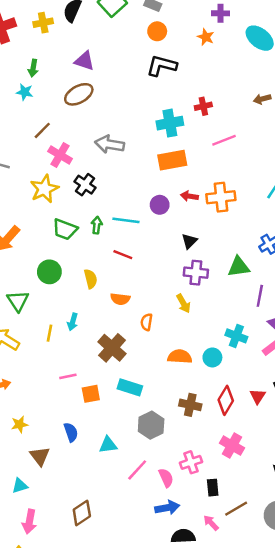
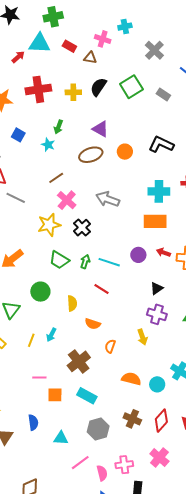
orange circle: (157, 31) -> (125, 152), moved

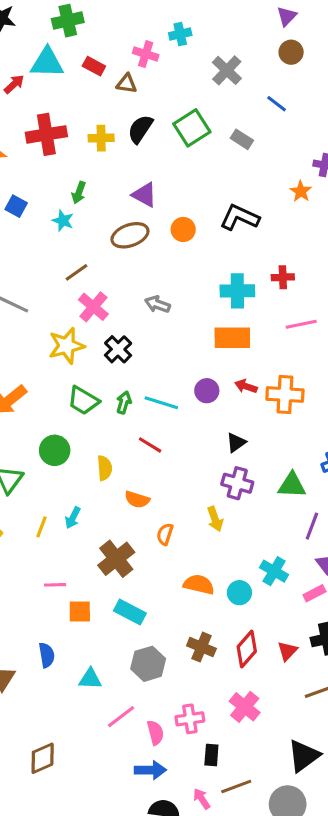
gray arrow: (108, 199) -> (158, 304), size x0.7

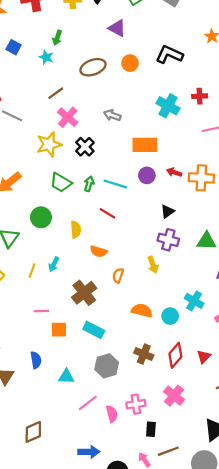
purple triangle: (144, 195) -> (117, 28), moved
cyan cross: (237, 291) -> (168, 106), turned 30
orange rectangle: (232, 338) -> (145, 145), moved
blue arrow: (150, 770) -> (89, 452), moved

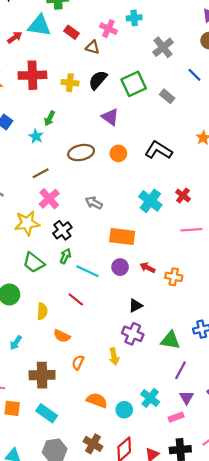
red cross: (200, 96) -> (183, 195), turned 32
orange cross: (201, 178) -> (174, 277), size x0.7
green arrow: (89, 184) -> (65, 256), moved
brown cross: (84, 293) -> (42, 375), turned 30

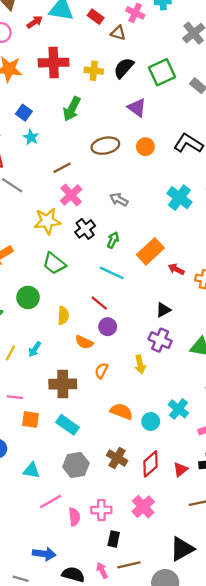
green arrow: (50, 118) -> (72, 109), size x1.5
cyan star: (36, 136) -> (31, 137), moved
orange rectangle: (122, 237) -> (150, 251), moved, turned -50
green arrow: (65, 256) -> (113, 240), moved
purple circle: (120, 267) -> (108, 327), moved

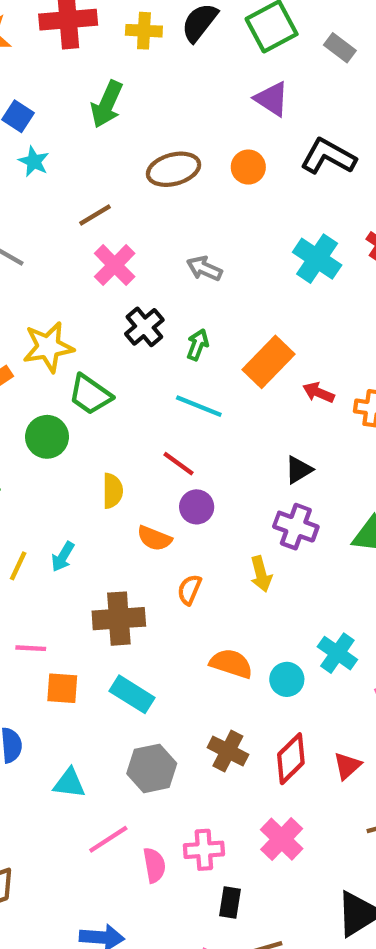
purple triangle: (137, 108) -> (272, 99), moved
yellow star: (47, 221) -> (48, 347), moved
green circle: (28, 297) -> (47, 437), moved

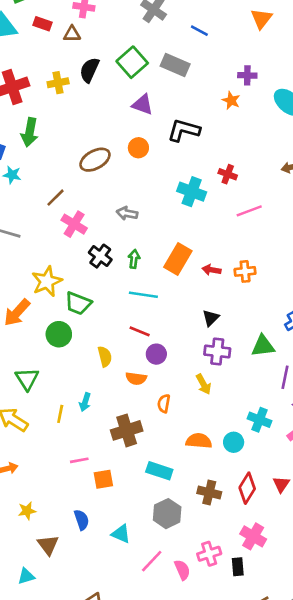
gray rectangle: (340, 48) -> (175, 65), size x1.5
green arrow: (107, 104) -> (30, 132), moved
cyan rectangle: (132, 694) -> (159, 471), moved
cyan triangle: (69, 783) -> (121, 534), turned 30
black rectangle: (230, 903) -> (238, 567), moved

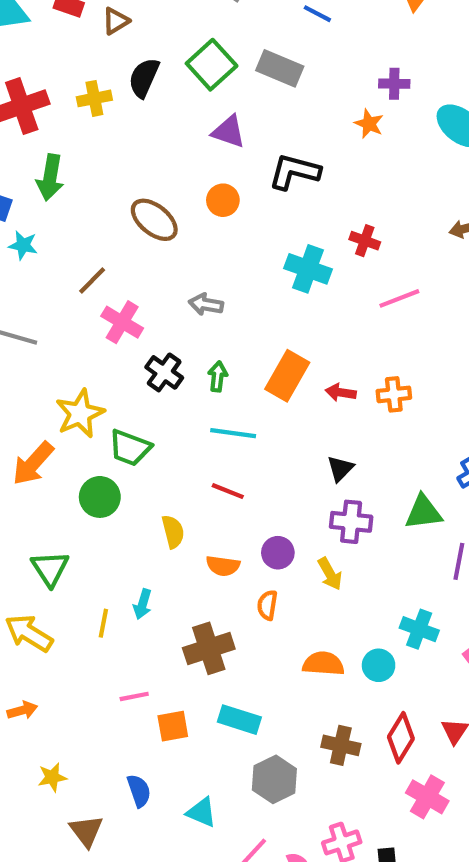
brown triangle: (72, 34) -> (116, 21), turned -30
brown ellipse: (95, 160) -> (154, 220), turned 68
purple circle: (156, 354) -> (278, 553), moved
cyan rectangle: (159, 471) -> (239, 720), moved
pink cross: (253, 536) -> (427, 797), moved

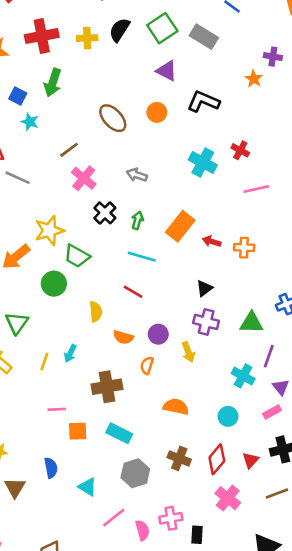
cyan cross: (419, 629) -> (243, 376), moved
cyan circle: (379, 665) -> (228, 416), moved

